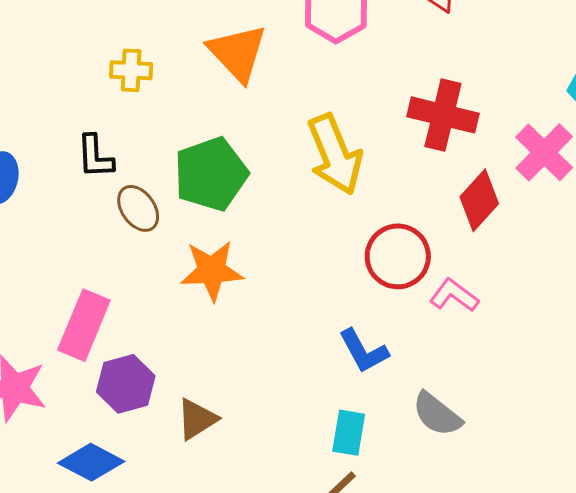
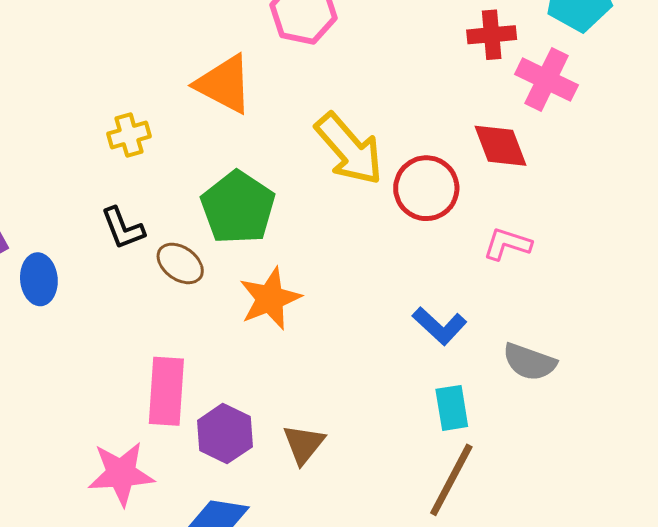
red cross: (443, 115) -> (492, 35), moved, size x0.7
red diamond: (479, 200) -> (500, 146), turned -44
red circle: (398, 256) -> (426, 188), moved

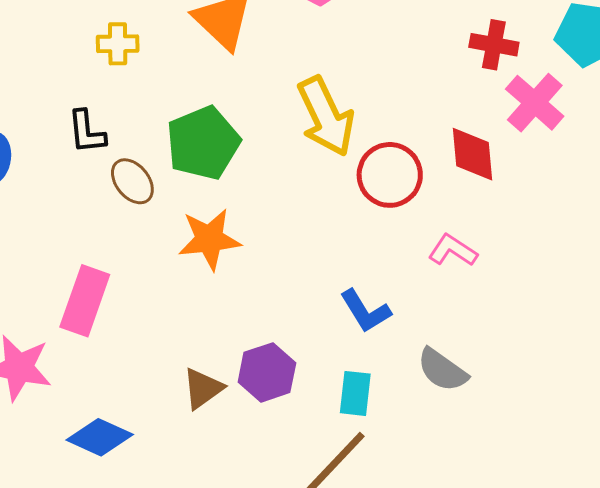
purple hexagon: (225, 434) -> (267, 372), moved

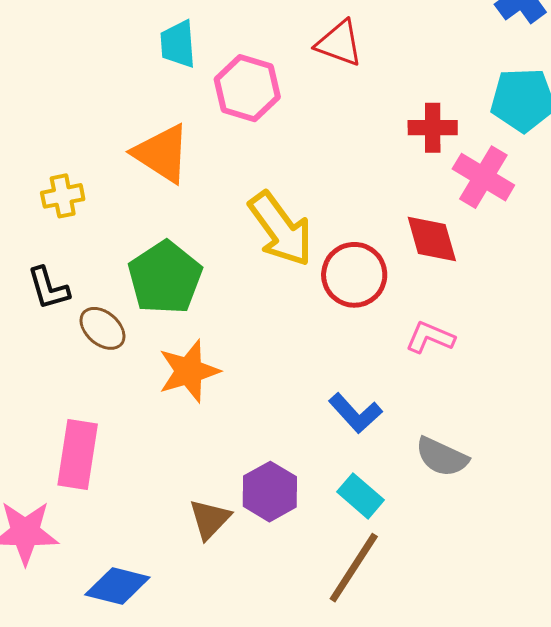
cyan rectangle: (355, 393) -> (360, 496), turned -45

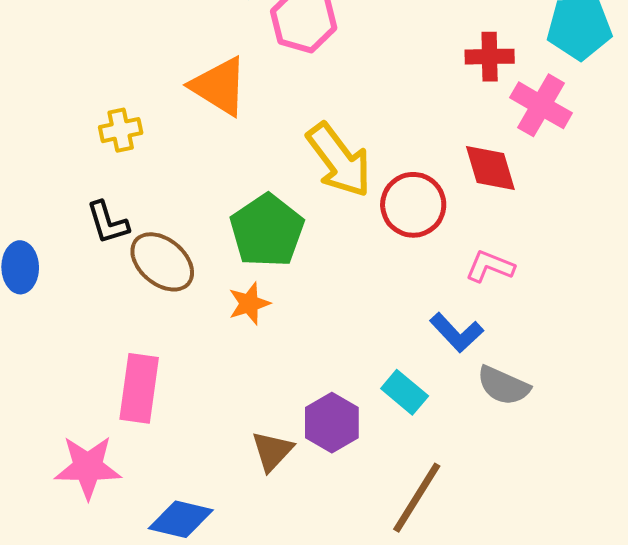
green pentagon: (165, 278) -> (267, 231), moved
brown ellipse: (102, 328) -> (162, 262), size x1.4
orange star: (189, 371) -> (249, 303), size x0.7
blue L-shape: (355, 413) -> (457, 333), moved
cyan rectangle: (360, 496) -> (405, 392), moved

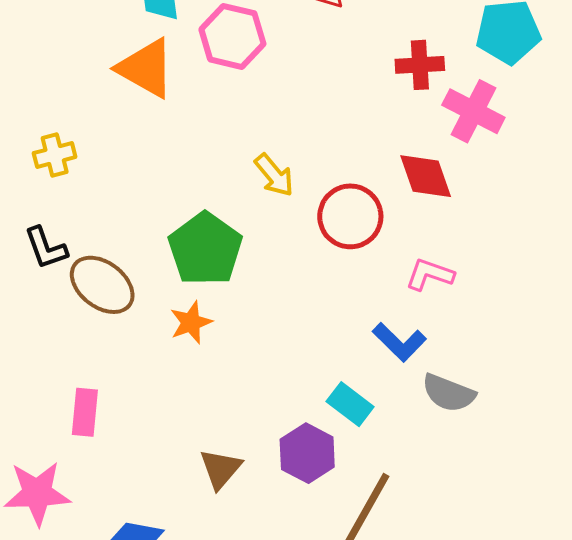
orange triangle: (219, 86) -> (146, 68), moved
yellow arrow: (339, 160) -> (274, 175), size x0.6
pink rectangle: (139, 388) -> (85, 412), size x0.7
purple hexagon: (332, 423) -> (307, 453), moved

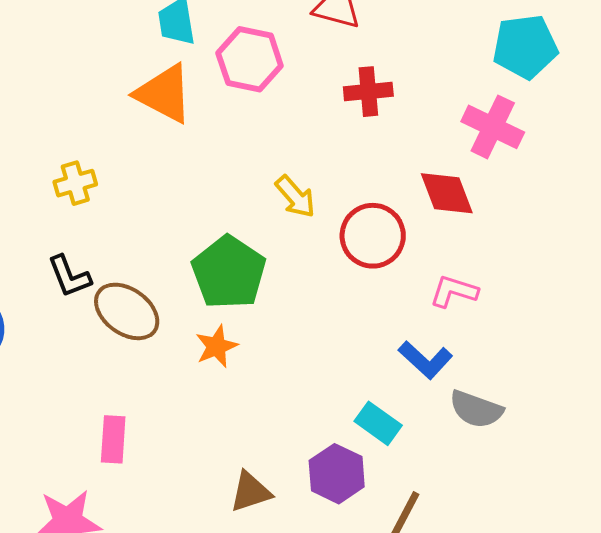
red cross: (420, 65) -> (368, 92), moved
brown triangle: (221, 469) -> (250, 492), turned 33

